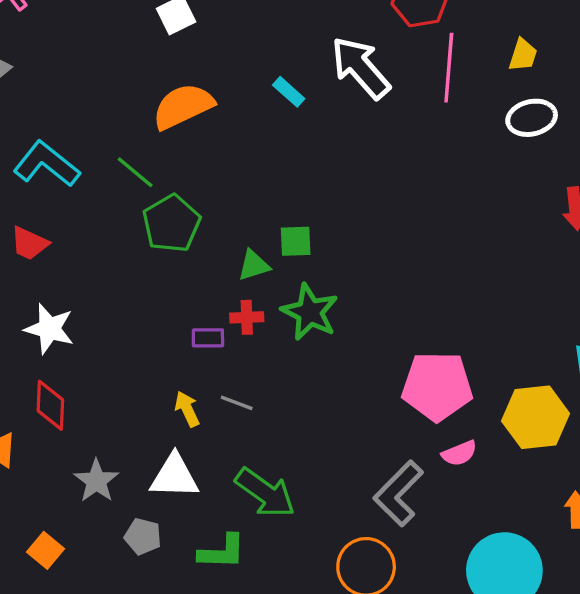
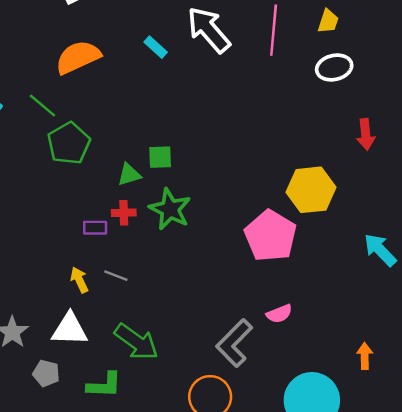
pink pentagon: (437, 386) -> (271, 236), moved, turned 30
yellow hexagon: (536, 417) -> (311, 190), moved

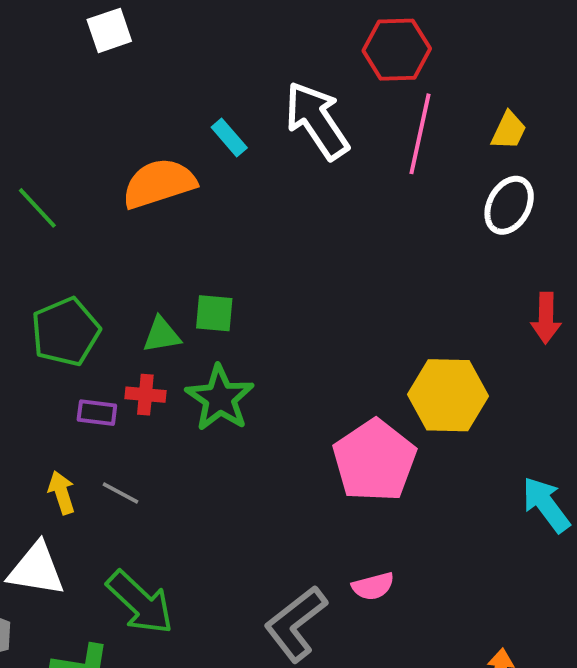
orange semicircle: (78, 57) -> (159, 183), moved
white ellipse: (334, 67) -> (509, 205), turned -56
green pentagon: (69, 143) -> (66, 332), moved

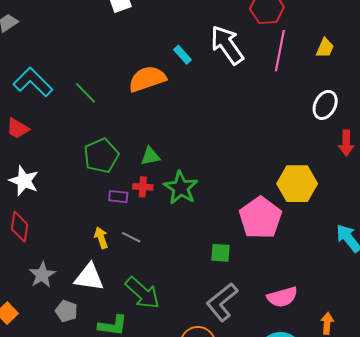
white ellipse: (509, 205) -> (325, 105), moved
green square: (214, 313) -> (221, 253), moved
pink semicircle: (373, 586) -> (282, 297), moved, size x1.4

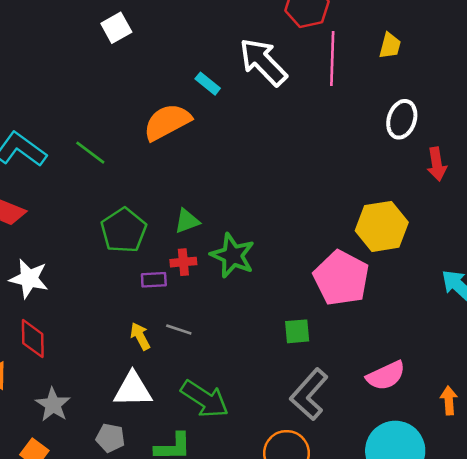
gray star: (42, 275) -> (53, 405), moved

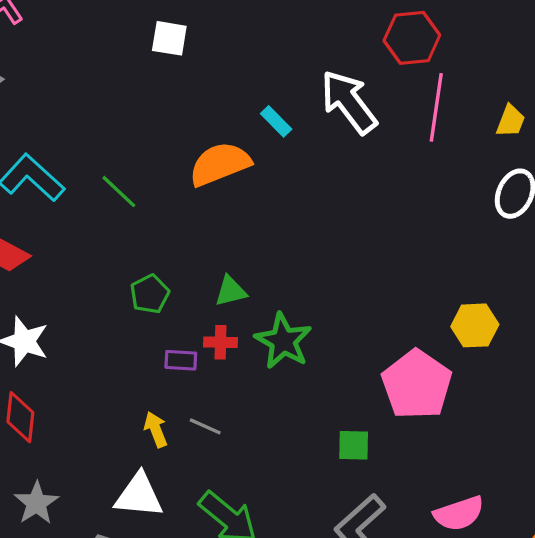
white square: (116, 28) -> (169, 38), turned 32
yellow trapezoid: (390, 46) -> (511, 121), moved
yellow hexagon: (382, 226) -> (475, 325), size x0.7
green pentagon: (124, 230) -> (150, 294), size x0.7

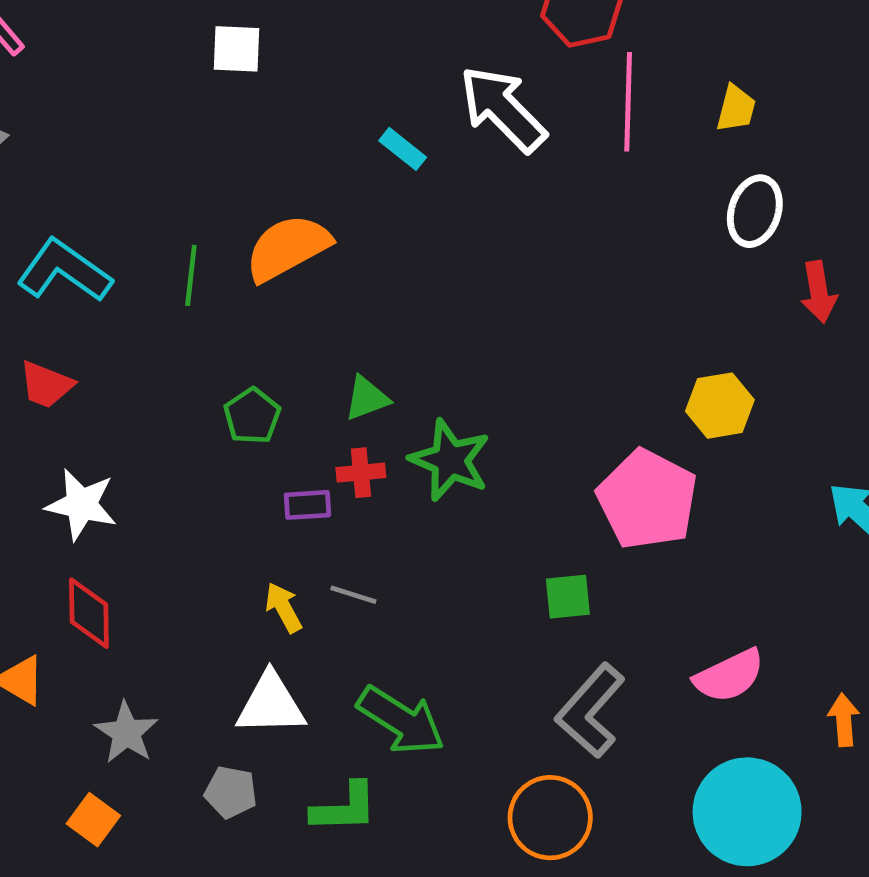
orange semicircle: (220, 164) -> (288, 248), moved
green line: (119, 192) -> (191, 275), turned 60

